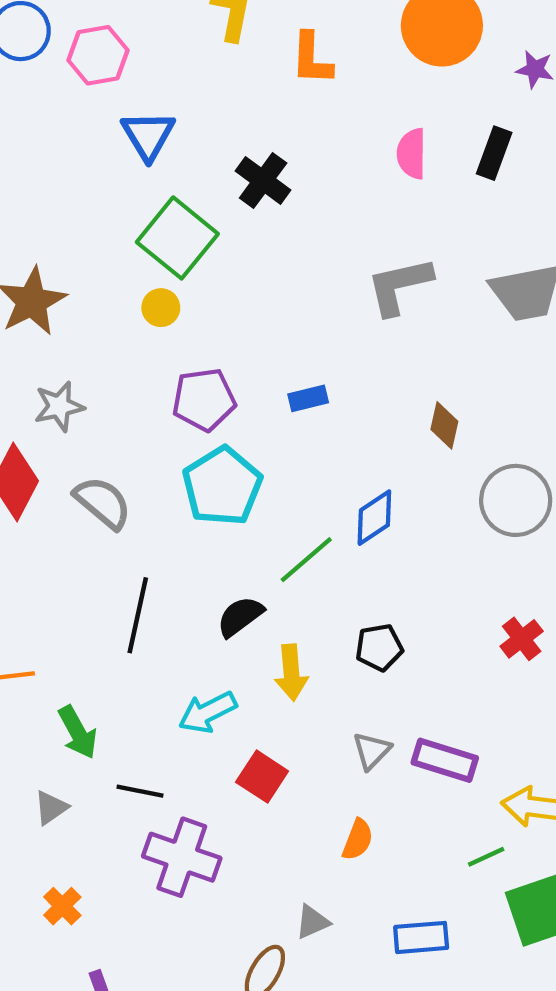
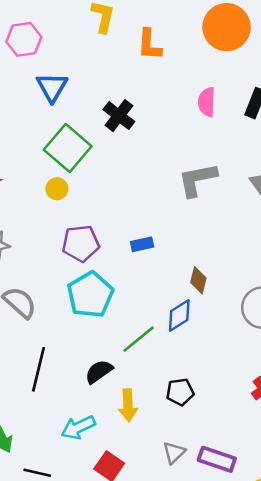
brown diamond: (444, 425) -> (198, 280), moved

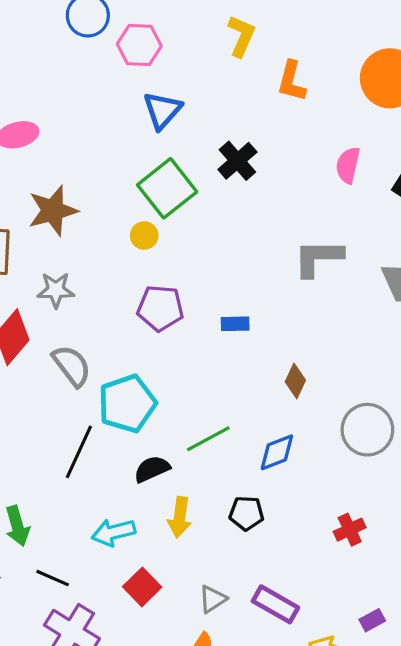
cyan pentagon: (90, 295) -> (127, 404), moved
blue diamond: (179, 316) -> (277, 452), moved
gray triangle: (174, 453) -> (212, 599), moved

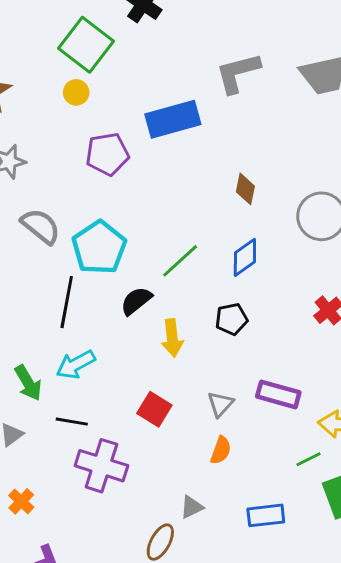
blue rectangle: (235, 324) -> (173, 119), moved, size x2.0
cyan arrow: (113, 532) -> (76, 364), moved

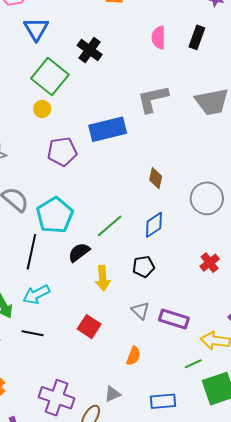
gray triangle: (220, 404) -> (140, 310), moved, turned -30
purple cross: (101, 466) -> (56, 398), moved

